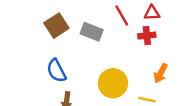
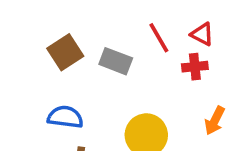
red triangle: (152, 13) -> (202, 34), turned 30
blue semicircle: (56, 71) -> (65, 117), turned 125

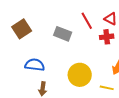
brown square: (65, 52) -> (22, 29), moved

